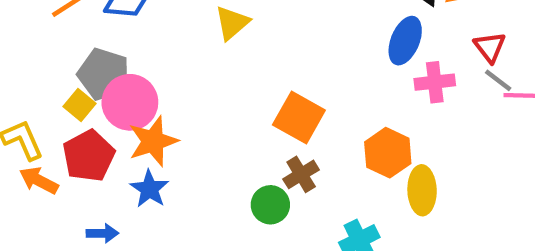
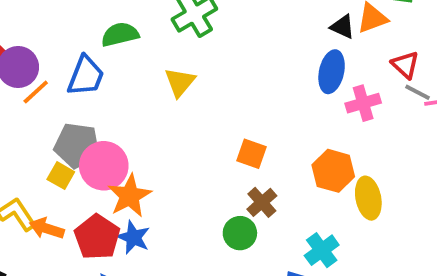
orange square: (299, 118) -> (251, 154), size x0.7
red pentagon: (89, 156) -> (97, 237), moved
orange arrow: (39, 180) -> (47, 228), moved

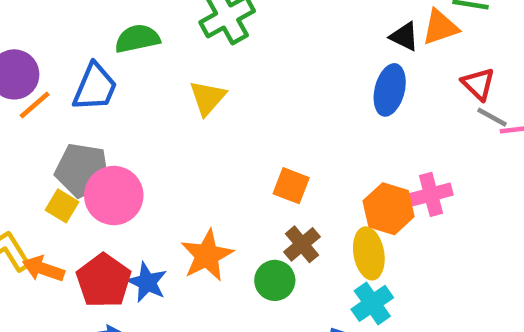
pink cross: (363, 103) -> (431, 194), moved
orange star: (130, 196) -> (207, 255), moved
yellow ellipse: (368, 198) -> (369, 253), moved

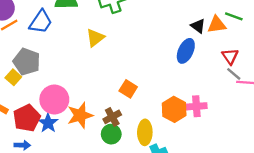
pink circle: (114, 196) -> (54, 100), moved
brown cross: (302, 244) -> (112, 117), moved
yellow ellipse: (369, 253) -> (145, 132), moved

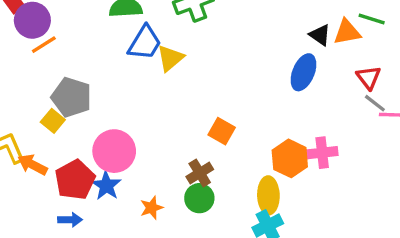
blue trapezoid: (41, 22) -> (145, 43), moved
orange star: (80, 115) -> (152, 208), moved, size x0.6
yellow ellipse: (145, 132) -> (268, 195), moved

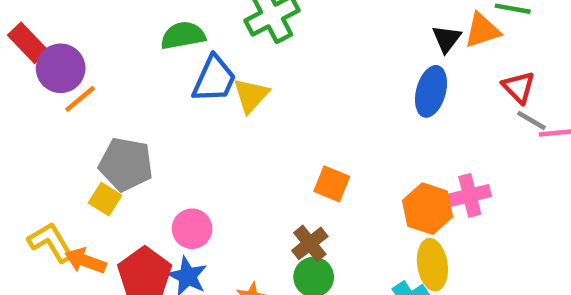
black triangle: (320, 35) -> (447, 39), turned 40
pink circle: (114, 151) -> (192, 229), size x0.7
yellow ellipse: (268, 195) -> (432, 265), moved

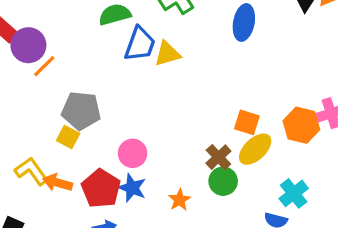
blue ellipse: (431, 91) -> (244, 23), moved
yellow triangle: (251, 95) -> (167, 54), turned 36
orange square: (332, 184) -> (247, 122), moved
yellow ellipse: (432, 265) -> (255, 149), moved, turned 60

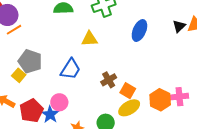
blue trapezoid: (140, 44) -> (71, 69), moved
pink circle: (133, 153) -> (59, 102), moved
brown cross: (218, 157) -> (109, 80), moved

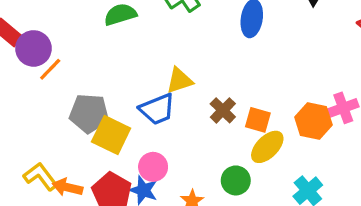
yellow triangle: (89, 39) -> (179, 80), moved
blue trapezoid: (71, 69) -> (157, 109), turned 50
yellow square: (19, 75) -> (111, 135), moved, size x1.6

